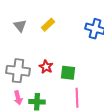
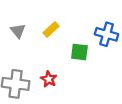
green square: (68, 73) -> (79, 52), moved

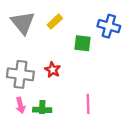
gray triangle: (18, 31) -> (23, 23), size x1.6

